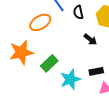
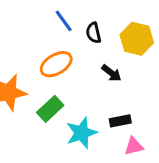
orange ellipse: (40, 22) -> (56, 64), moved

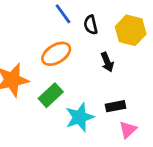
black arrow: (111, 73) -> (107, 62), turned 30
pink triangle: (134, 146) -> (128, 130), turned -30

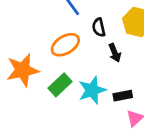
black semicircle: (91, 25) -> (99, 27), moved
cyan star: (80, 117) -> (92, 90), moved

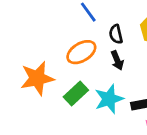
black arrow: (115, 53) -> (117, 60), moved

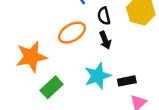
green rectangle: (76, 93) -> (52, 87), moved

